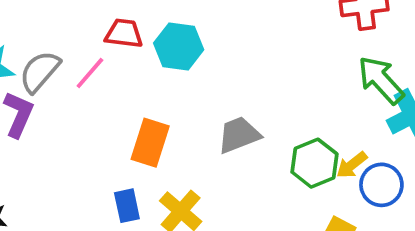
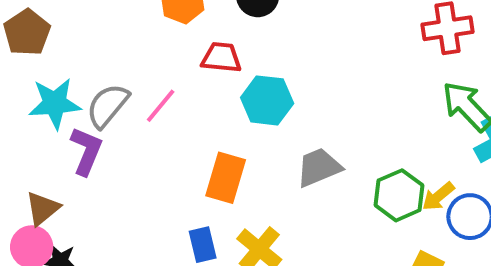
red trapezoid: (124, 33) -> (221, 58), moved
cyan hexagon: (179, 46) -> (267, 100), moved

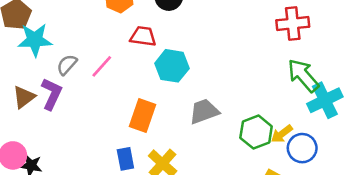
cyan star: (55, 103) -> (35, 40), moved
gray semicircle: (108, 106) -> (67, 65), size x0.7
brown triangle: (43, 208) -> (24, 97), moved

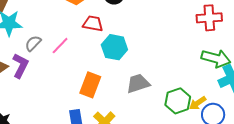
green arrow: (303, 75) -> (216, 58), turned 144

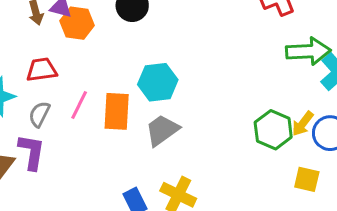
red trapezoid: (93, 24) -> (42, 70), moved
gray trapezoid: (138, 83) -> (162, 130), moved
orange rectangle: (90, 85) -> (117, 111), moved

